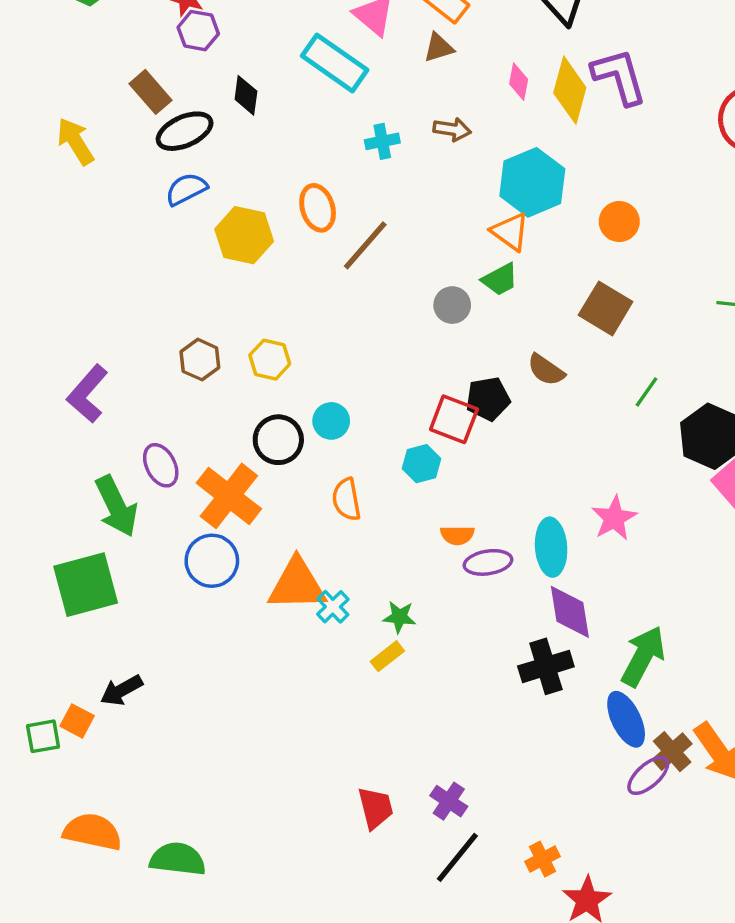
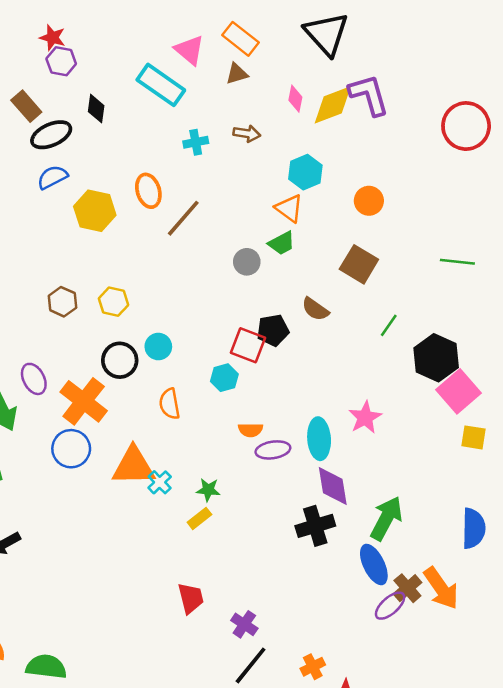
yellow diamond: (570, 90) -> (333, 105), turned 54
cyan hexagon: (532, 182) -> (305, 172), size x0.7
red trapezoid: (375, 808) -> (191, 598), moved

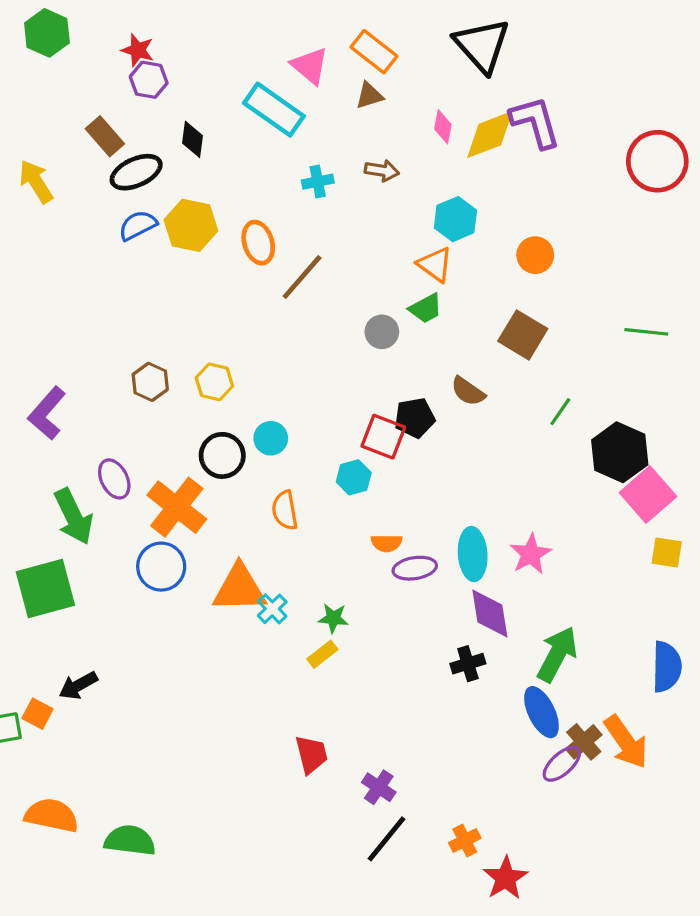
yellow hexagon: (95, 211) -> (191, 225), moved
pink star: (365, 418) -> (531, 554), moved
black cross: (315, 526) -> (468, 664), size x0.7

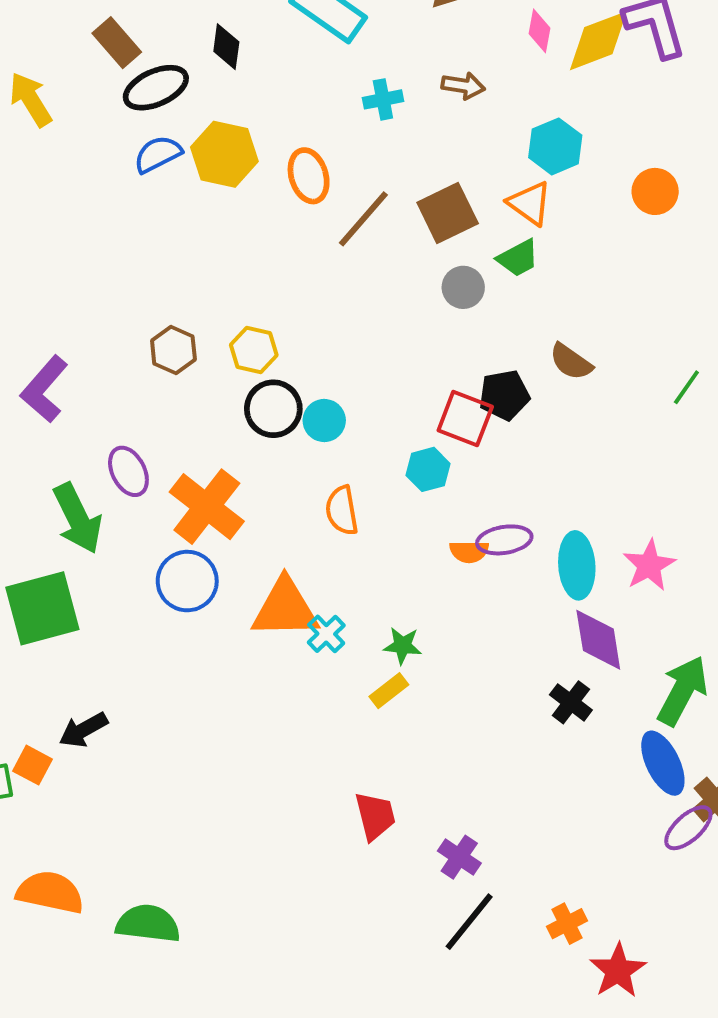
brown square: (523, 335) -> (448, 213), moved, turned 33
black circle: (222, 455) -> (273, 409), moved
purple ellipse: (415, 568) -> (504, 540), moved
black cross: (468, 664) -> (571, 702), turned -36

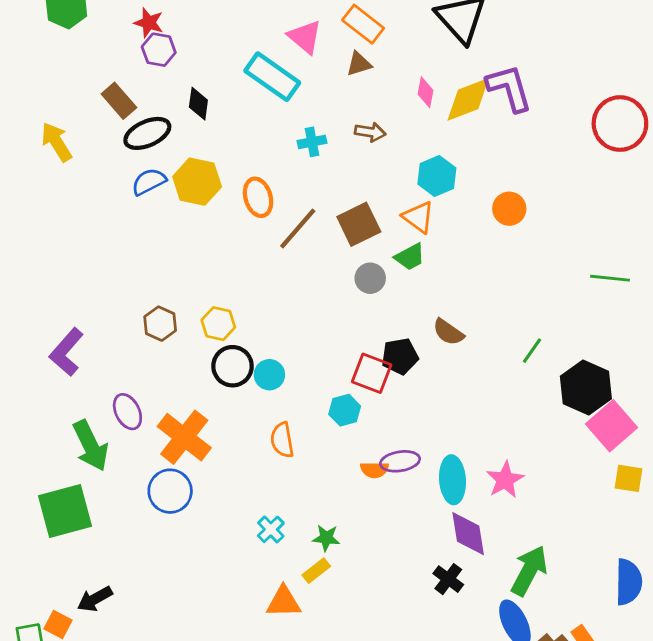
orange triangle: (285, 608) -> (284, 602), moved, size x0.7

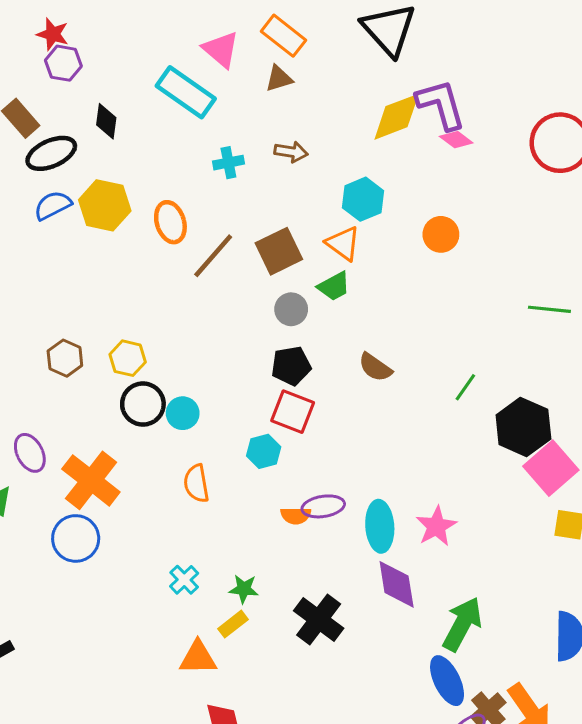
pink diamond: (426, 92) -> (456, 140), moved, turned -64
black pentagon: (400, 356) -> (291, 366), moved
black cross: (448, 579) -> (319, 619), moved, size x1.5

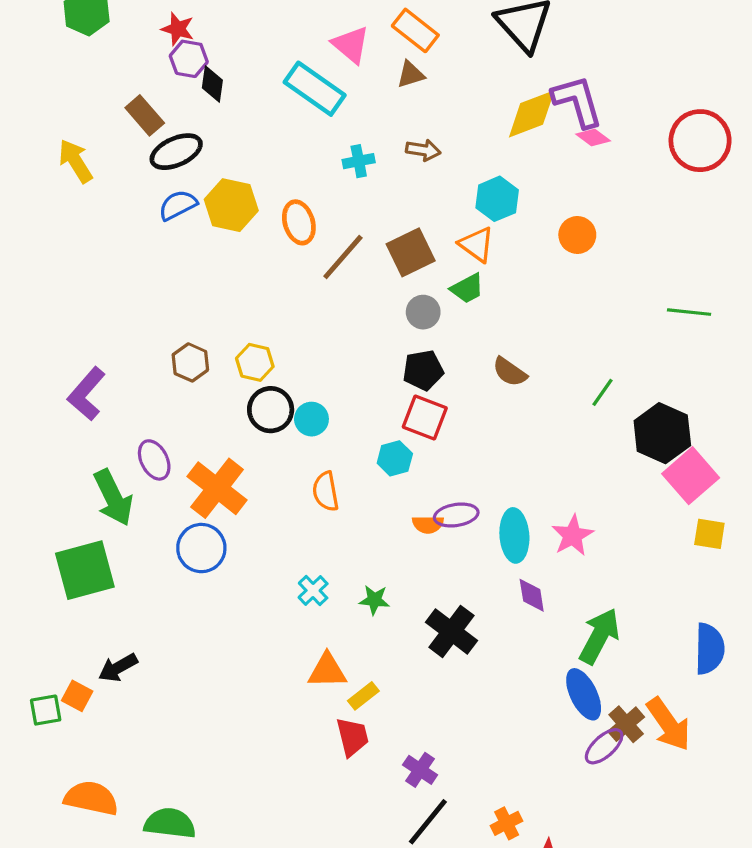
black diamond: (106, 121) -> (212, 84), moved
purple diamond: (397, 584) -> (532, 595), size x0.7
yellow rectangle: (233, 624) -> (363, 696), moved

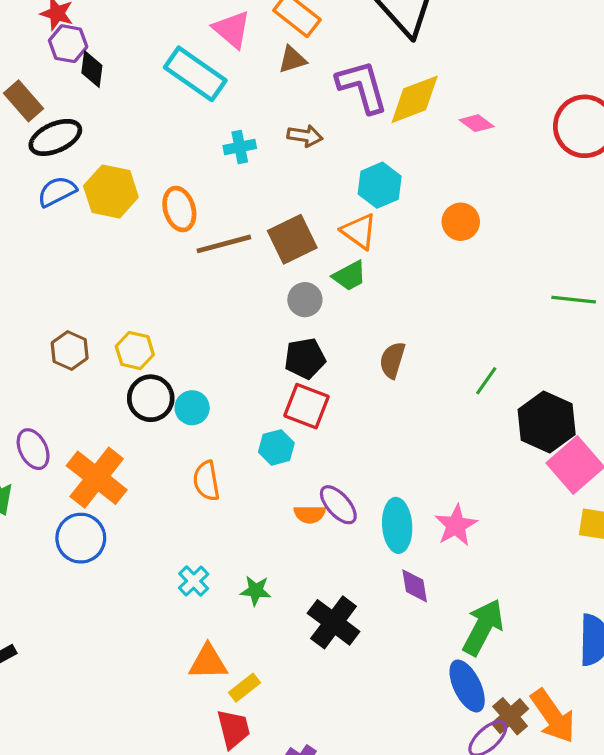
purple L-shape: (577, 101) -> (362, 87), moved
brown line: (343, 257) -> (224, 244), turned 34
brown semicircle: (510, 372) -> (392, 360), turned 72
purple ellipse: (456, 515) -> (338, 505), turned 57

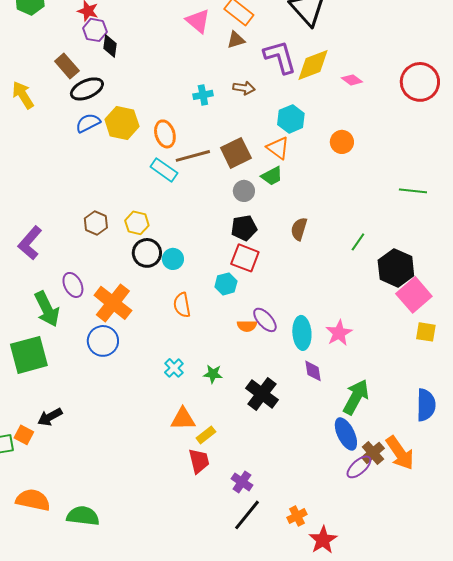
cyan rectangle: (195, 74) -> (164, 170), moved, size x0.7

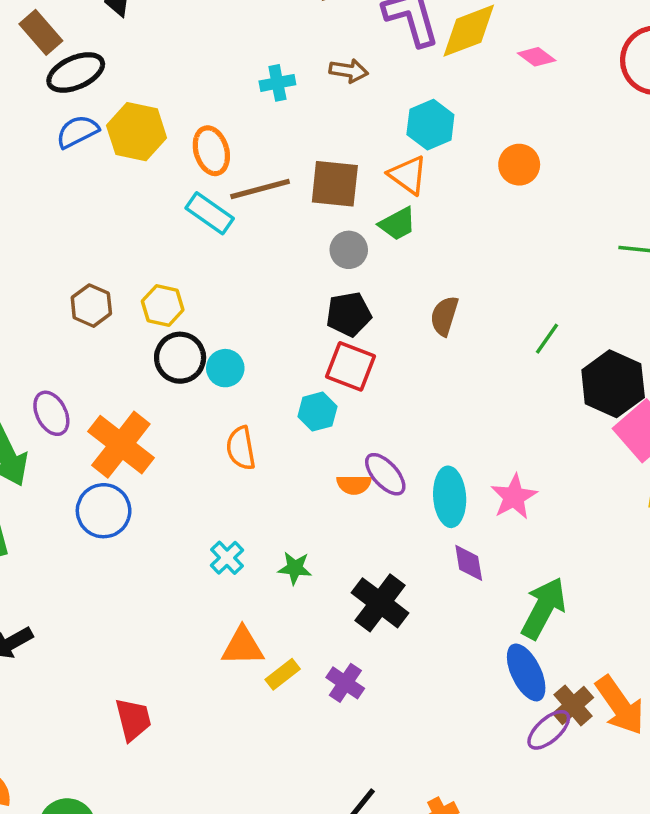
brown square: (236, 153) -> (335, 184), turned 32
red trapezoid: (199, 461) -> (133, 719), moved
purple cross: (242, 482) -> (345, 683), moved

